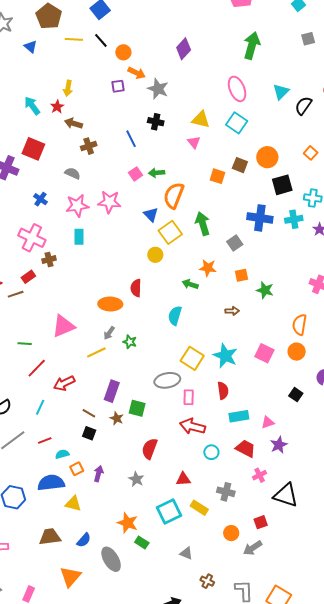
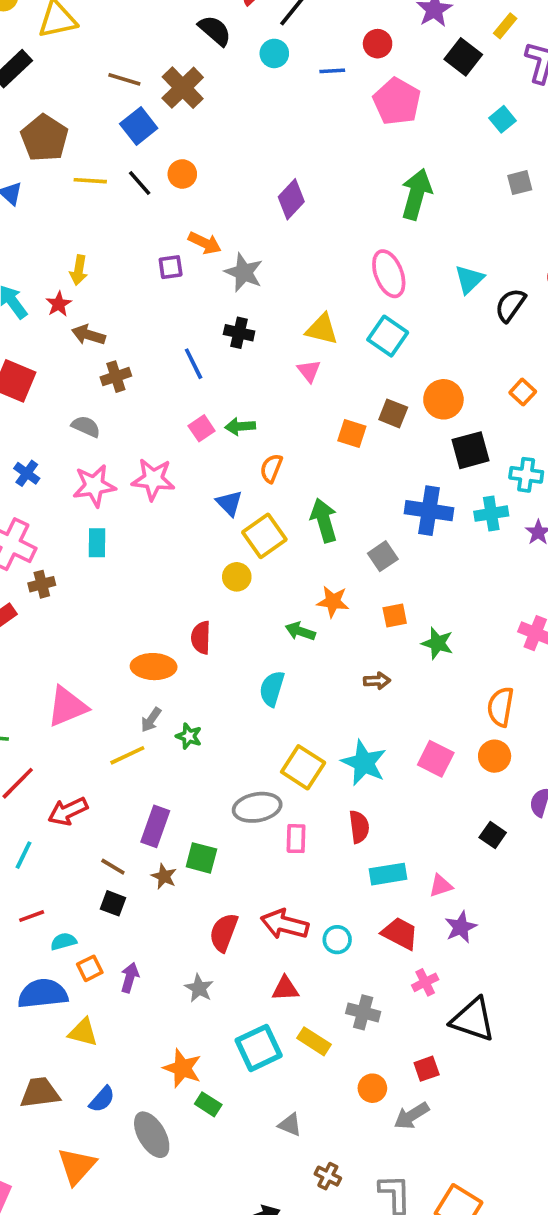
orange circle: (123, 52) -> (182, 174), moved
orange semicircle: (174, 195) -> (271, 468), size x0.6
red arrow: (192, 426) -> (285, 924), moved

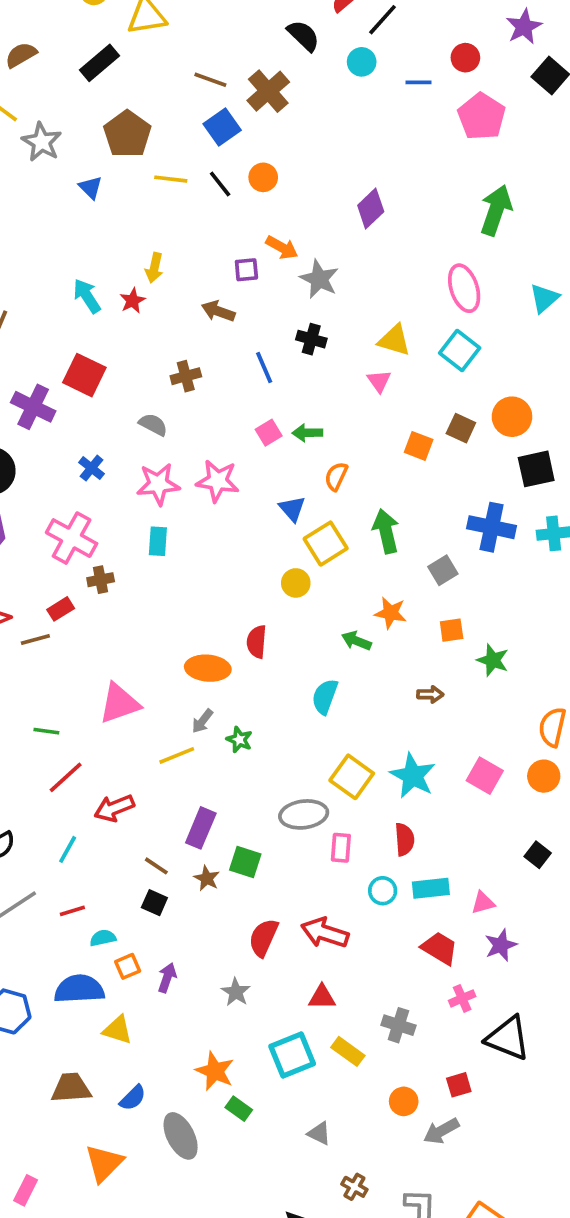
brown arrow: (88, 335) -> (218, 311), moved
cyan circle: (337, 940) -> (383, 891), moved

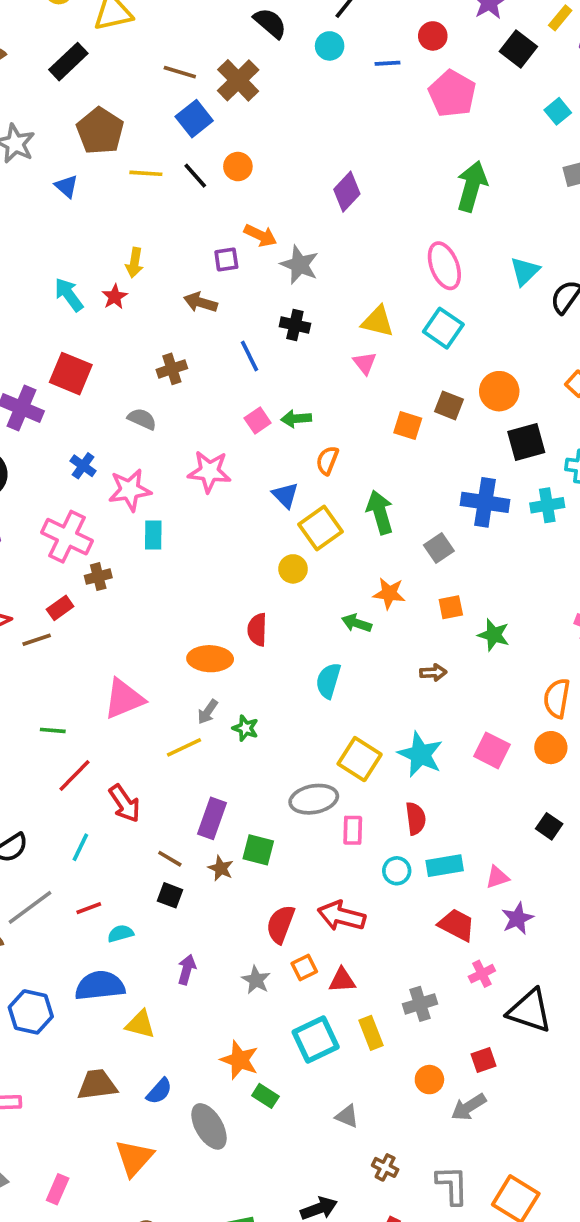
pink star: (158, 484) -> (130, 490), moved
red arrow: (114, 808) -> (125, 803), turned -99
orange square: (128, 966) -> (304, 967), moved
gray cross: (398, 1025) -> (420, 1004), turned -32
yellow rectangle: (348, 1051) -> (371, 1033), turned 36

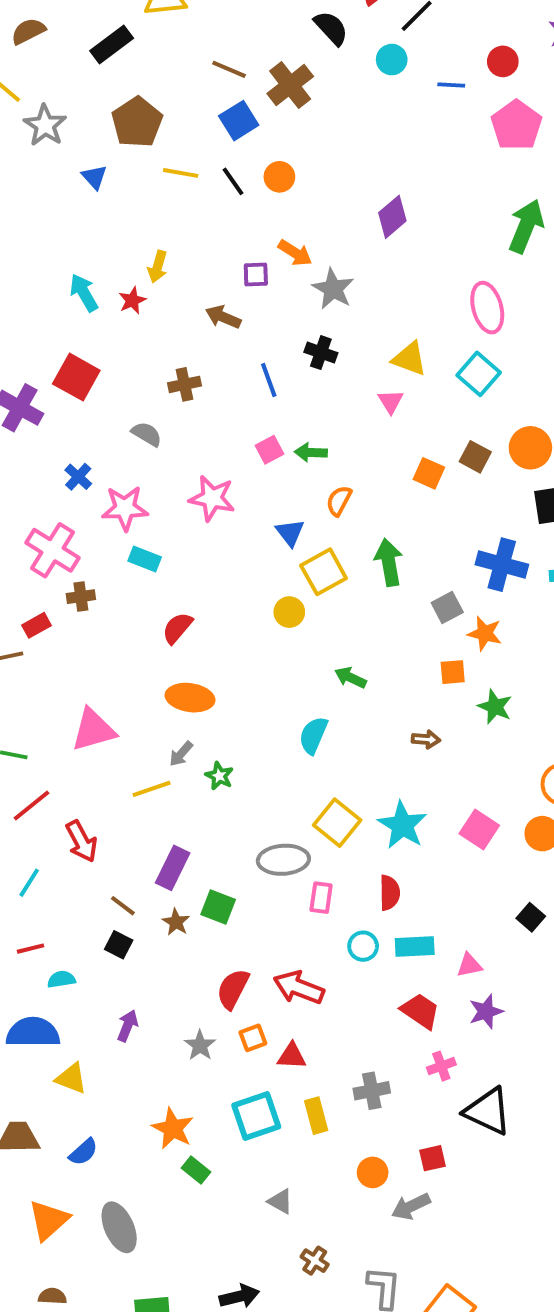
cyan rectangle: (153, 535) -> (145, 559), turned -76
orange star: (389, 593) -> (485, 633), moved
red semicircle: (257, 630) -> (177, 628), moved, turned 32
gray ellipse: (209, 1126) -> (119, 1227), moved

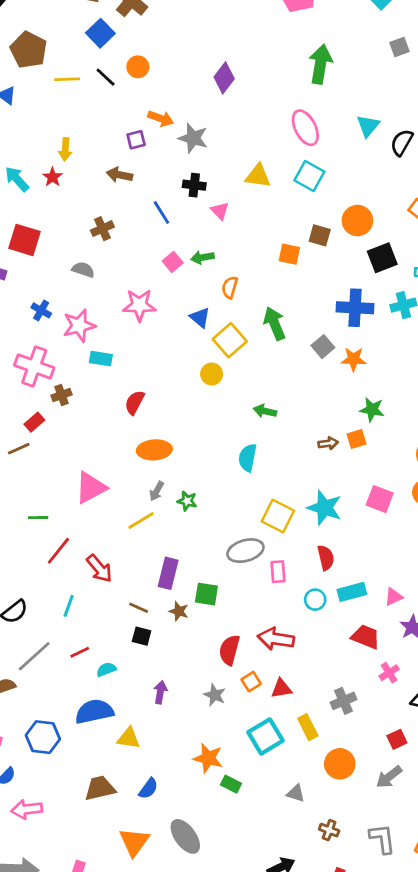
pink triangle: (391, 402) -> (220, 211), moved
orange square: (453, 672) -> (356, 439), moved
orange circle: (373, 1172) -> (340, 764), moved, size x1.4

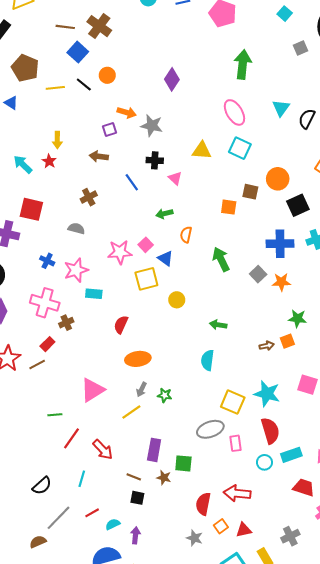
pink square: (173, 262) -> (146, 245), moved
yellow square: (230, 340) -> (146, 279), moved, turned 30
red semicircle: (326, 558) -> (270, 431), size x1.4
purple arrow: (160, 692) -> (135, 535), moved

